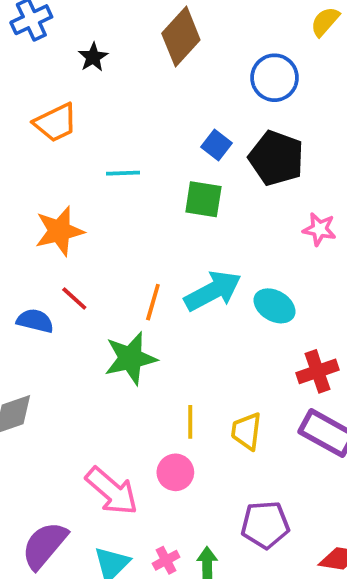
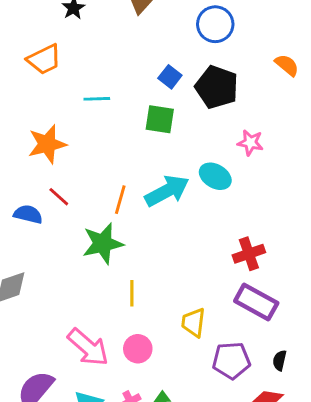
cyan ellipse: (275, 306) -> (215, 176), moved
yellow line: (190, 422) -> (132, 293), moved
yellow trapezoid: (246, 431) -> (193, 322), moved
pink circle: (175, 472) -> (138, 349), moved
purple pentagon: (265, 525) -> (231, 360), moved

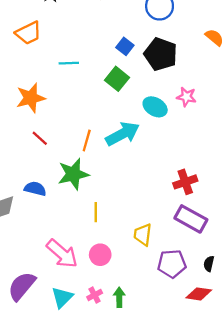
green square: (160, 119) -> (117, 79), turned 30
cyan ellipse: (215, 176) -> (155, 107), moved
blue semicircle: (28, 214) -> (35, 189), moved

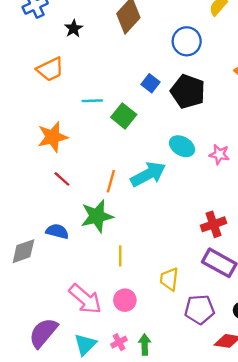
green square: (117, 79) -> (124, 116), moved
pink star: (186, 97) -> (219, 154), moved

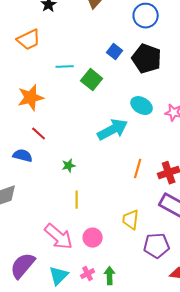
orange line: (111, 181) -> (138, 169), moved
green star: (97, 216) -> (69, 166), size x0.5
blue semicircle: (57, 231) -> (23, 156), moved
yellow line: (120, 256) -> (77, 200), moved

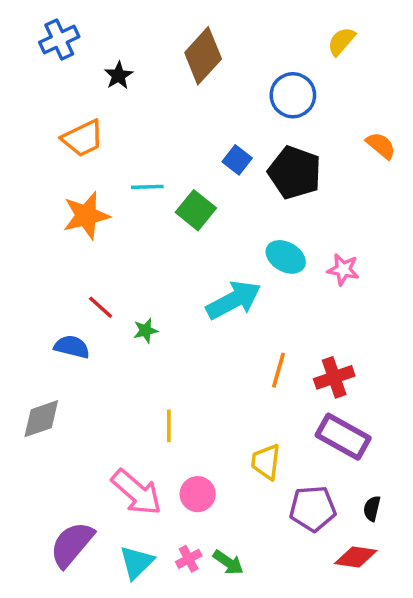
orange star: (31, 98) -> (86, 216), moved
green star: (69, 166) -> (146, 331), moved
green arrow: (110, 276) -> (228, 562), turned 126

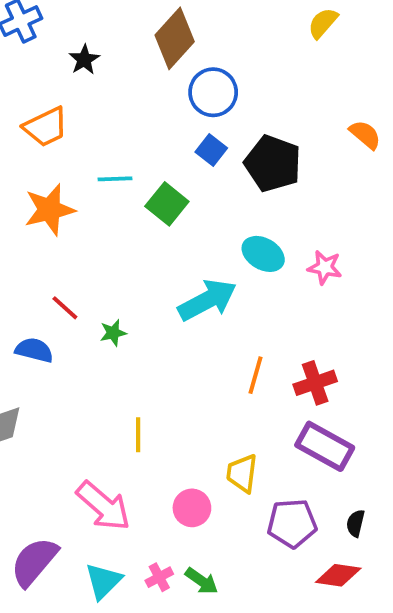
blue circle: (293, 95) -> (213, 92), moved
pink circle: (198, 494) -> (192, 508), moved

